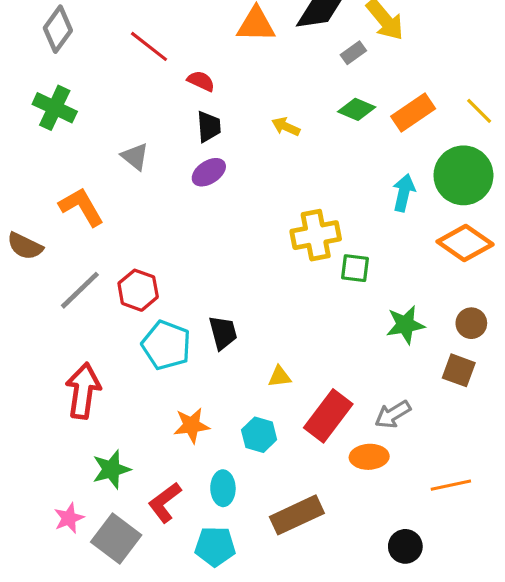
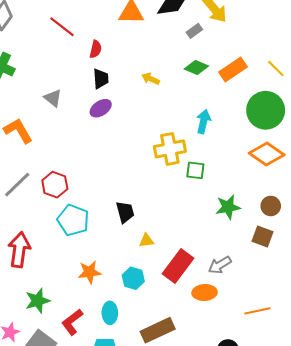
red semicircle: (201, 81) -> (96, 49), turned 78
cyan arrow: (404, 193) -> (204, 121), moved
black trapezoid: (223, 333) -> (125, 212), moved

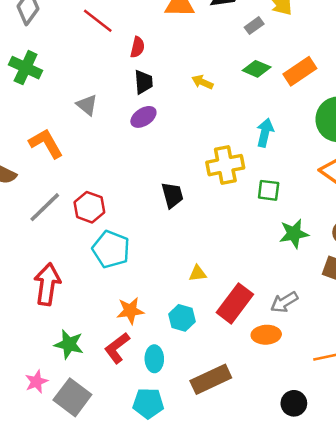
green square: (195, 170) -> (269, 190), moved
black trapezoid: (125, 212) -> (172, 195), moved
green star: (38, 301) -> (69, 344), turned 30
red L-shape: (72, 322) -> (117, 348), moved

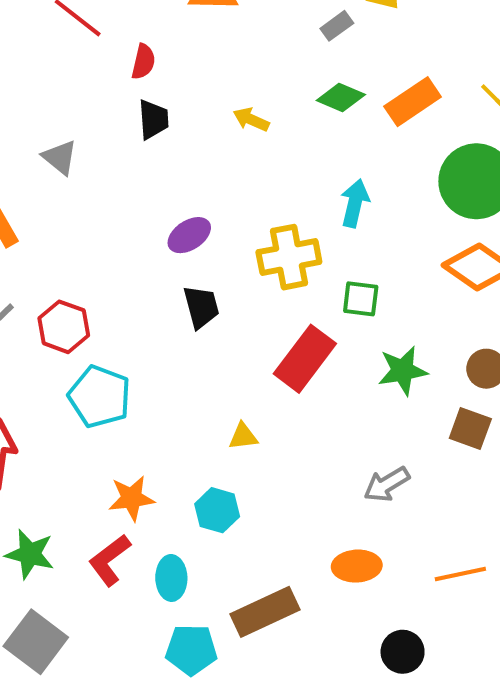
purple ellipse: (143, 117) -> (189, 235), moved
red rectangle: (235, 303) -> (305, 359), moved
orange ellipse: (266, 335) -> (357, 566), moved
cyan pentagon: (148, 403) -> (191, 650), moved

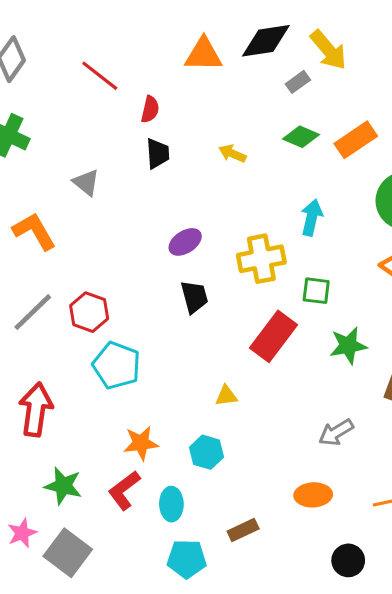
brown rectangle: (265, 612) -> (243, 530), size x0.6

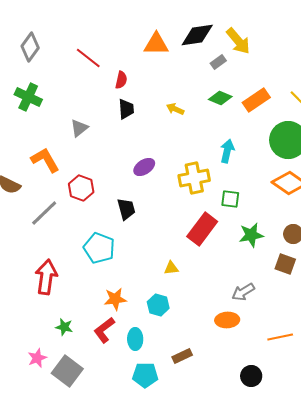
gray triangle: (86, 182) -> (79, 128), turned 42
black trapezoid: (194, 297) -> (126, 209), moved
red hexagon: (89, 312) -> (81, 188), moved
green star: (63, 486) -> (64, 327), size x0.7
orange ellipse: (313, 495) -> (227, 320), moved

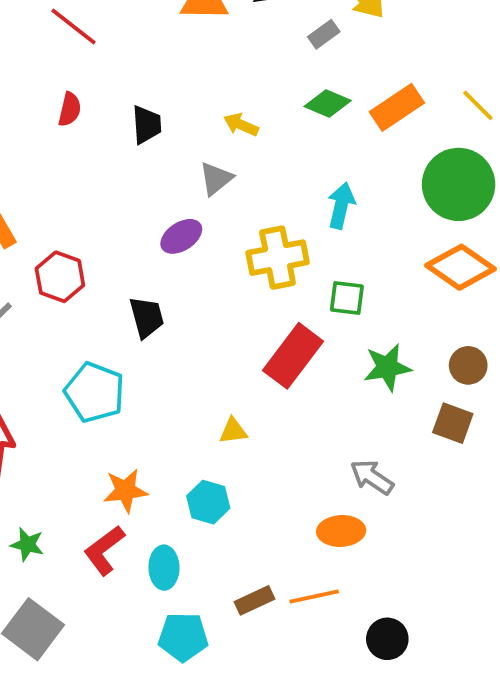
red semicircle: (121, 80) -> (70, 109), moved
gray triangle: (79, 128) -> (216, 179), moved
gray arrow: (243, 292) -> (372, 477), turned 65
orange line: (280, 337) -> (314, 596), moved

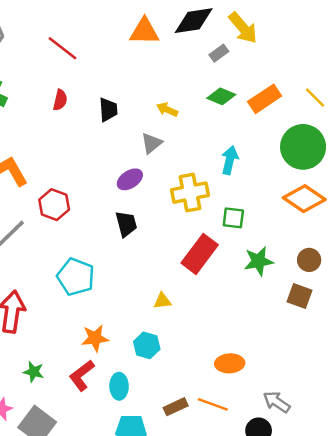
black trapezoid: (147, 317) -> (126, 224), moved
gray arrow: (372, 477) -> (277, 402), moved
orange line: (314, 596) -> (213, 404), turned 32

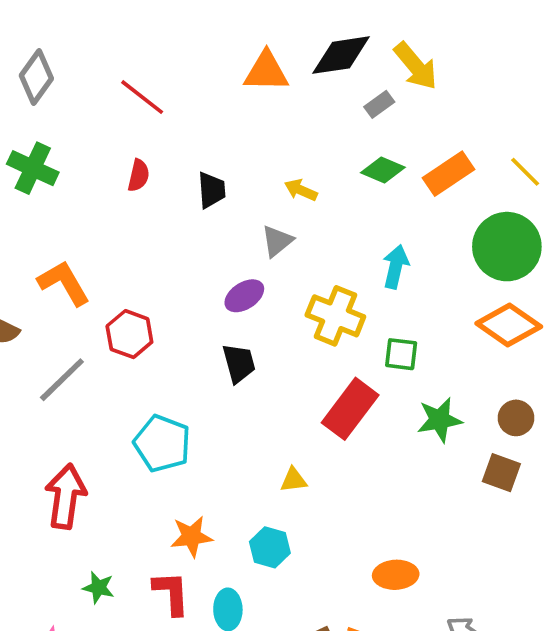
yellow cross: (190, 193) -> (335, 316), turned 33
red L-shape: (82, 375) -> (171, 593), turned 124

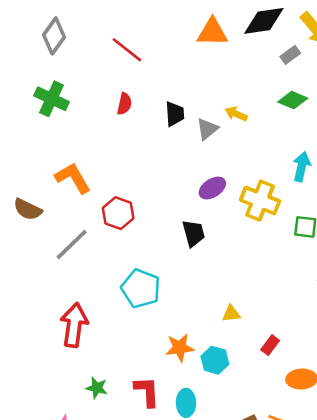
gray triangle: (277, 241) -> (207, 129), moved
purple ellipse: (244, 296) -> (212, 188), moved
red rectangle: (350, 409) -> (270, 345), moved, size x0.5
orange star: (191, 536) -> (180, 348), moved

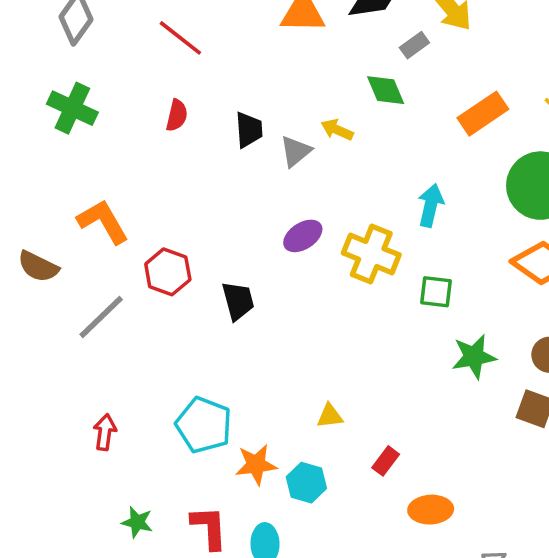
green diamond: (293, 100) -> (386, 90), moved, turned 44
black trapezoid: (194, 233) -> (238, 301), moved
cyan pentagon: (141, 289) -> (204, 425), moved
red arrow: (74, 325) -> (105, 432), size x0.6

